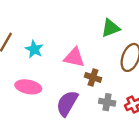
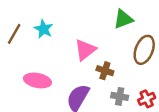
cyan star: (34, 49) -> (44, 29), moved
pink triangle: (74, 57) -> (85, 50), turned -50

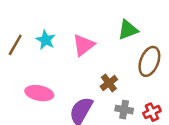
pink triangle: (85, 50) -> (84, 45), moved
brown cross: (105, 71) -> (109, 83), turned 35

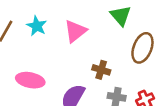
green triangle: (128, 30) -> (121, 16), turned -50
brown cross: (109, 83) -> (101, 70), turned -36

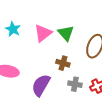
green triangle: (121, 16) -> (66, 33), moved

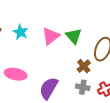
brown cross: (63, 63) -> (84, 66), moved, turned 32

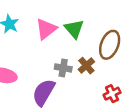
gray cross: (83, 87) -> (63, 68), moved

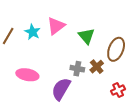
pink triangle: (46, 29) -> (56, 26), moved

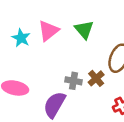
green triangle: (87, 36) -> (84, 30), moved

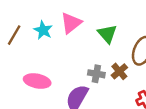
green triangle: (84, 30) -> (107, 34), moved

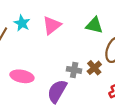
cyan star: (43, 30) -> (22, 23), moved
green triangle: (107, 34) -> (94, 25), moved, turned -36

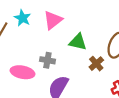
green triangle: (94, 25) -> (78, 42), moved
gray cross: (74, 70) -> (47, 60), moved

